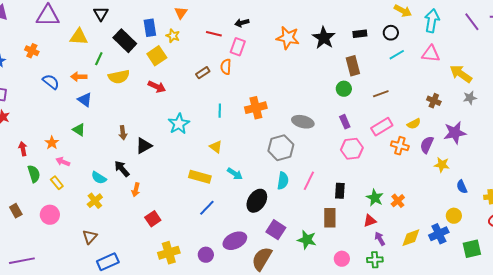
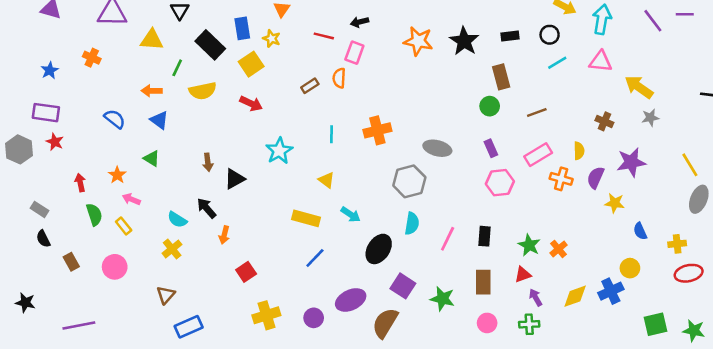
blue semicircle: (51, 82) -> (115, 119), moved
yellow semicircle: (414, 124) -> (579, 151), turned -64
pink line: (309, 181) -> (448, 239), moved
brown rectangle: (330, 218) -> (483, 282), moved
green square: (472, 249) -> (655, 324), moved

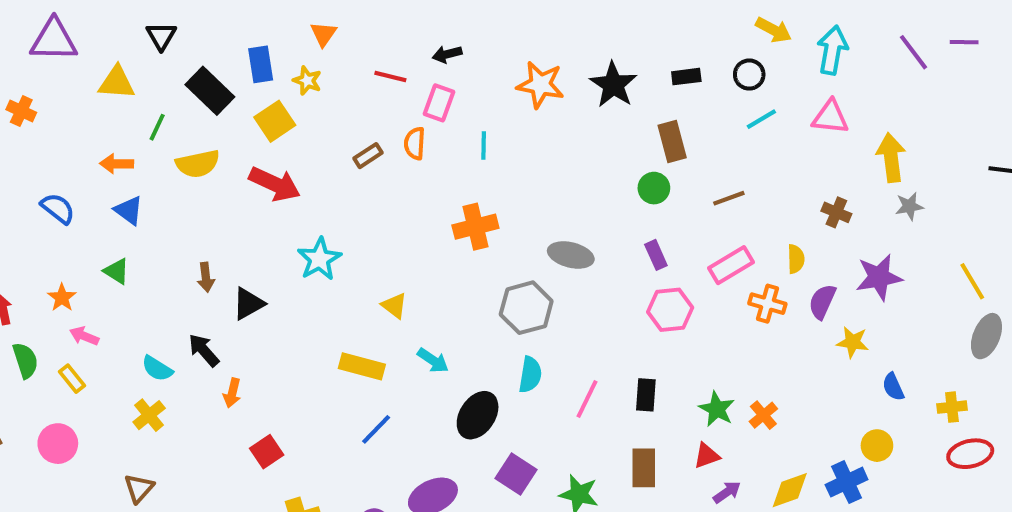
yellow arrow: (639, 87) -> (891, 158), turned 48
red arrow: (251, 104) -> (275, 184), size x1.4
cyan line: (331, 134) -> (484, 145), moved
purple arrow: (536, 297) -> (727, 492), turned 84

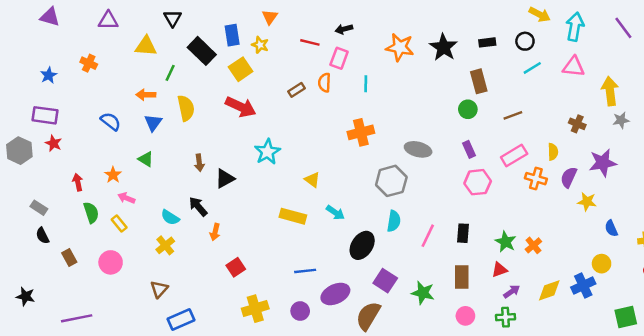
purple triangle: (54, 40) -> (108, 21), size x0.7
yellow semicircle: (198, 164) -> (186, 108), moved, turned -90
blue triangle: (129, 210) -> (153, 123), turned 30
blue line: (376, 429) -> (305, 271), moved, turned 40

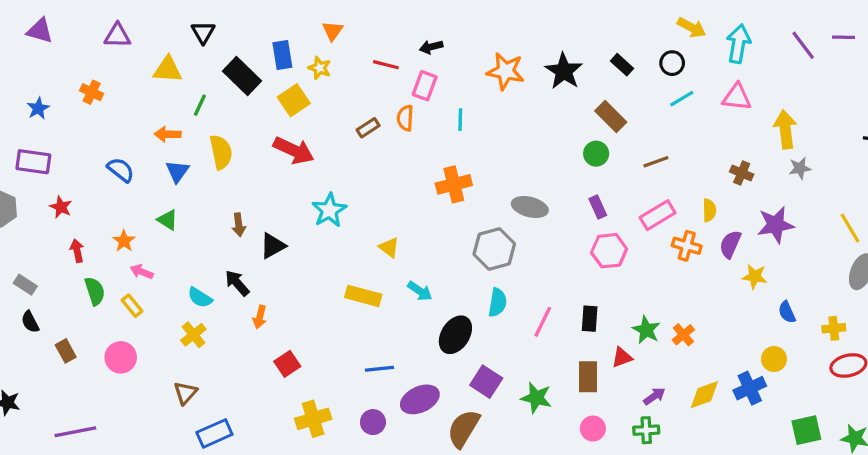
black rectangle: (487, 42) -> (622, 65), turned 49
brown rectangle: (479, 81) -> (611, 116), turned -30
red star: (53, 143) -> (61, 207), moved
red triangle: (499, 270) -> (622, 357), moved

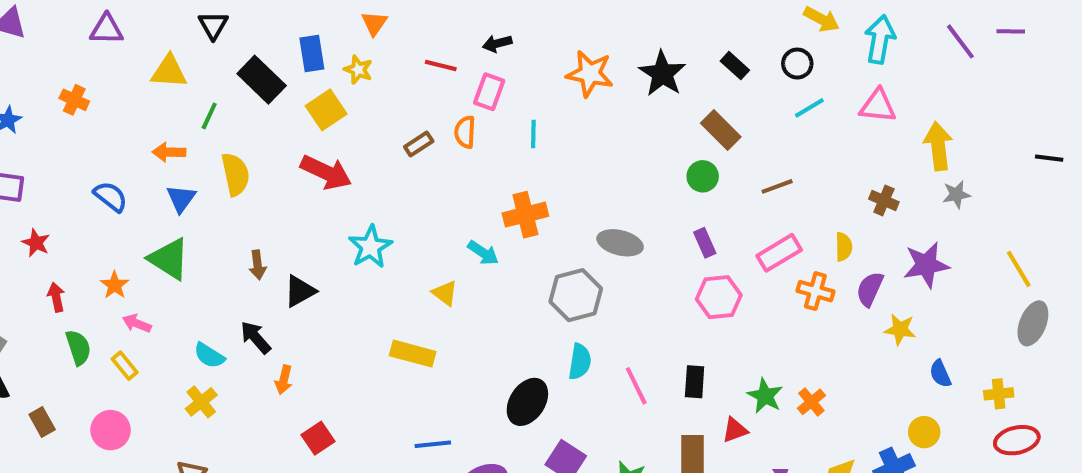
green triangle: (168, 220) -> (169, 259), size x1.6
cyan arrow: (420, 291) -> (483, 253), moved
pink line: (543, 322) -> (636, 386), turned -52

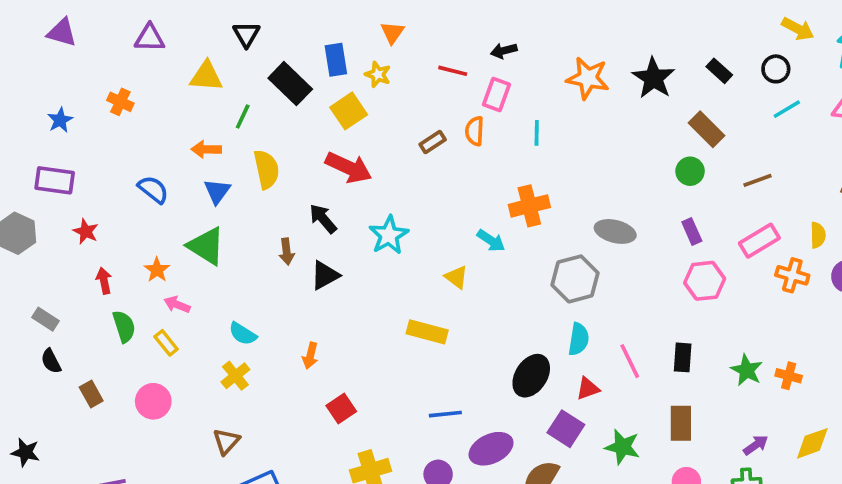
black arrow: (256, 337) -> (323, 219), moved
orange cross: (811, 402) -> (789, 376), turned -35
red triangle: (735, 430) -> (588, 388), moved

